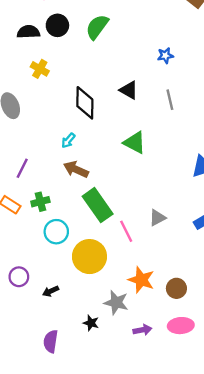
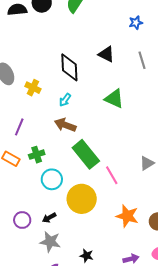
yellow cross: (40, 69) -> (33, 88), moved
cyan arrow: (68, 140) -> (65, 100), moved
gray triangle: (157, 218) -> (147, 163), moved
black arrow: (51, 291) -> (49, 218), moved
gray star: (116, 303) -> (50, 242), moved

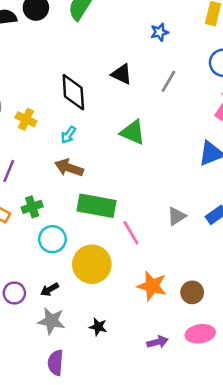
gray line: (142, 60) -> (168, 81), turned 48
green rectangle: (86, 154) -> (97, 206), turned -40
black star: (86, 256) -> (98, 327), moved

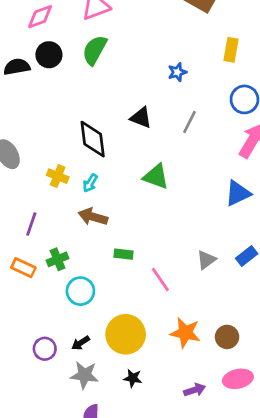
yellow cross: (26, 119) -> (58, 176), moved
green rectangle: (97, 206) -> (124, 254), size x0.5
yellow circle: (92, 264) -> (126, 334), moved

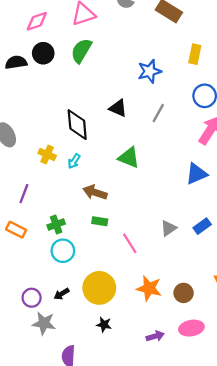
blue star: (177, 72) -> (149, 71), size x1.5
brown arrow: (93, 217) -> (95, 192), moved
green cross: (58, 259) -> (56, 224), moved
gray star: (84, 375) -> (44, 323), moved

